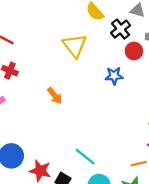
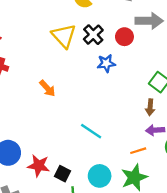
black cross: (121, 29) -> (93, 35), moved
cyan line: (85, 157) -> (91, 131), moved

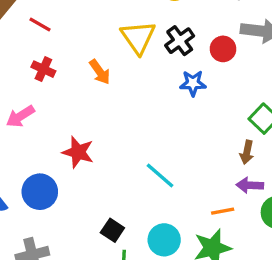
orange arrow: (47, 88) -> (100, 72), moved
red star: (39, 166) -> (78, 152), moved

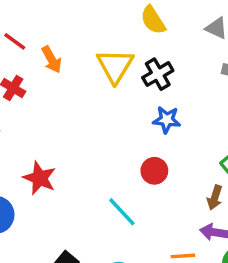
red circle: (223, 49) -> (154, 171), moved
orange arrow: (100, 72) -> (52, 60), moved

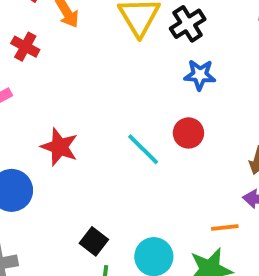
cyan line: (122, 212) -> (143, 149), moved

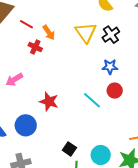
red cross: (25, 47) -> (35, 47), moved
blue star: (200, 75) -> (110, 67), moved

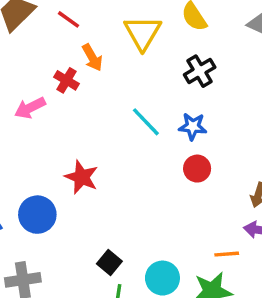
red line: (27, 24) -> (68, 19), moved
yellow triangle: (86, 32) -> (143, 33), moved
pink arrow: (14, 80) -> (30, 108), moved
cyan line: (92, 100) -> (146, 122), moved

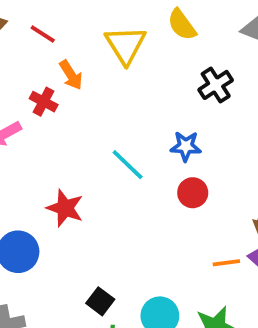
black cross: (200, 71) -> (216, 85), moved
cyan line: (146, 122) -> (128, 165), moved
orange line: (227, 254) -> (226, 263), moved

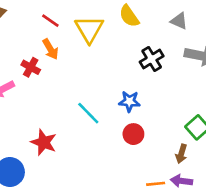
red line: (43, 34) -> (50, 21), moved

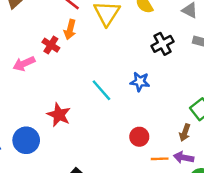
orange arrow: (50, 49) -> (70, 29), turned 42
red circle: (133, 134) -> (139, 137), moved

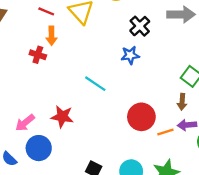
pink arrow: (24, 64) -> (25, 123), moved
blue star: (140, 82) -> (130, 55), moved
red circle: (139, 137) -> (141, 117), size x1.5

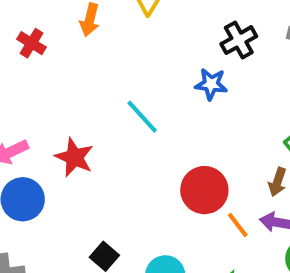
red cross: (38, 55) -> (31, 43), moved
orange line: (165, 132) -> (238, 225), turned 56

